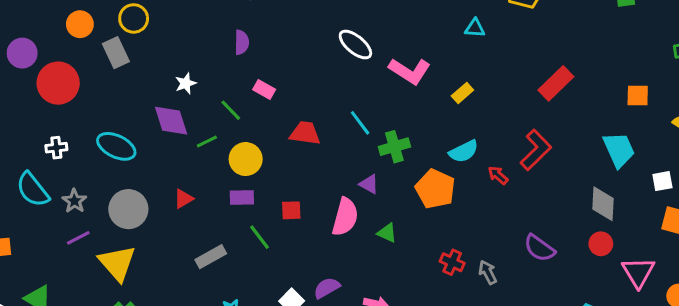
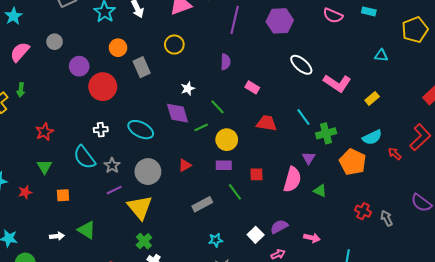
yellow circle: (134, 18) -> (174, 45), moved
pink rectangle: (264, 89) -> (252, 87), moved
purple triangle: (369, 184) -> (309, 158), turned 32

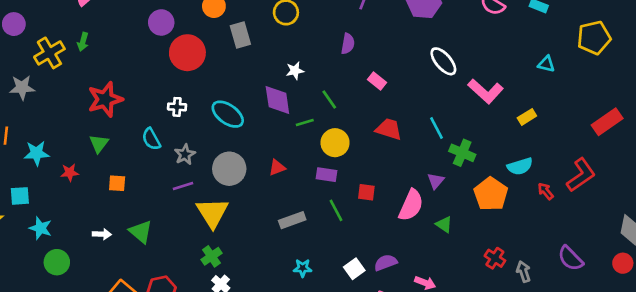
red star: (44, 132) -> (105, 99), size x1.5
green cross: (326, 133) -> (462, 153), turned 30
cyan semicircle: (84, 157) -> (151, 139), size x0.7

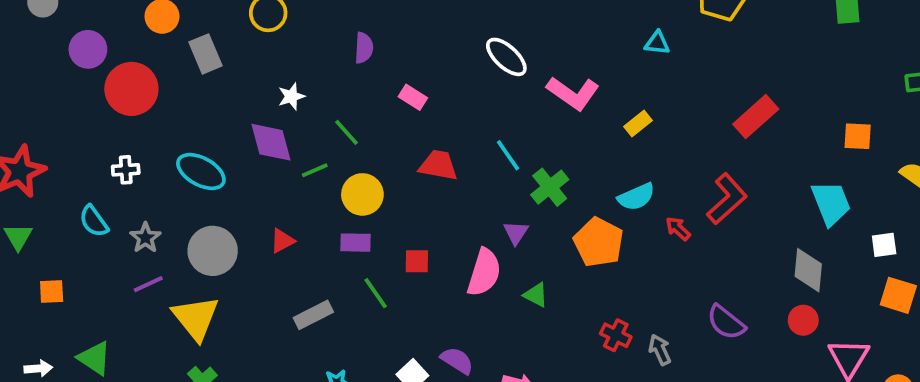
green cross: (462, 153) -> (550, 187), turned 35
purple semicircle: (386, 263) -> (457, 361), turned 60

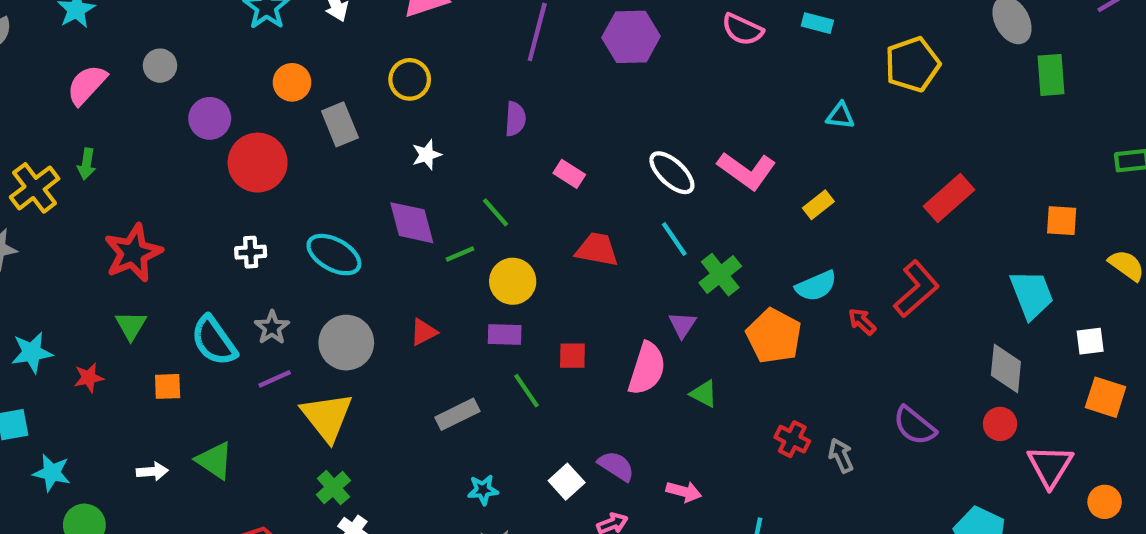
white ellipse: (506, 57) -> (672, 173), moved
white star: (291, 96) -> (427, 155), moved
cyan semicircle: (94, 221) -> (214, 341), moved, size x1.4

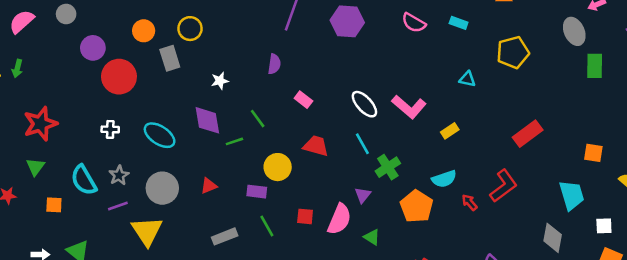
yellow circle: (410, 79) -> (190, 29), moved
yellow circle: (513, 281) -> (278, 167), moved
red square: (572, 356) -> (305, 216), moved

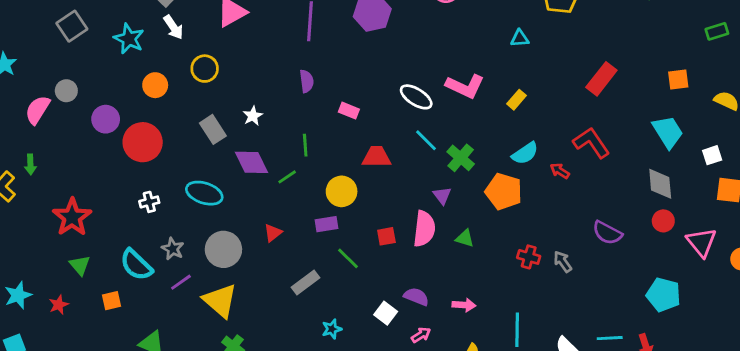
pink semicircle: (22, 22) -> (38, 110), moved
gray rectangle: (170, 58) -> (213, 129), moved
green line: (258, 119) -> (305, 145), turned 48
red L-shape: (504, 186) -> (591, 143), turned -72

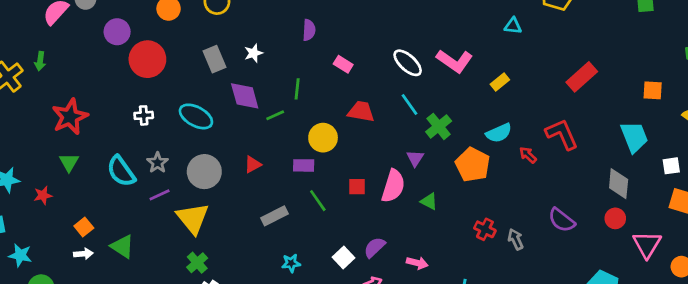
purple semicircle: (416, 297) -> (375, 247), turned -75
orange square: (112, 301) -> (84, 227), moved, turned -36

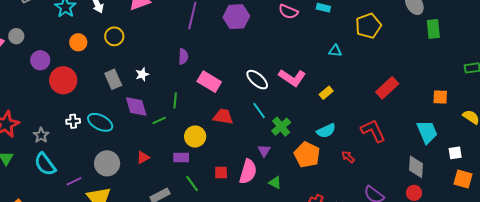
pink rectangle: (343, 64) -> (209, 82), size x1.6
white cross: (144, 115) -> (73, 121), moved
red arrow: (528, 155) -> (348, 157), moved
gray star: (158, 163) -> (41, 135), moved

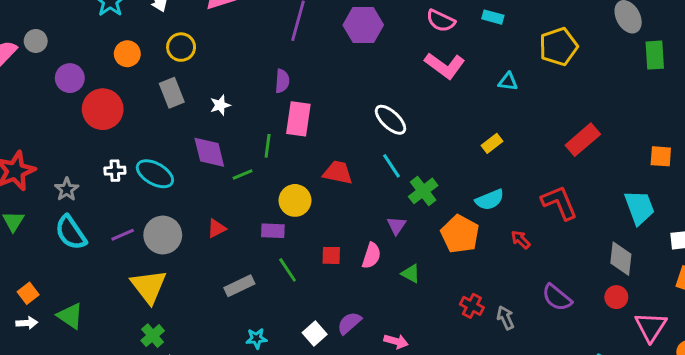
pink L-shape: (292, 78) -> (445, 66), moved
gray rectangle: (113, 79) -> (172, 93), moved
pink rectangle: (209, 82) -> (298, 119), moved, turned 65
pink semicircle: (248, 172) -> (371, 256), size x0.7
purple line: (74, 181) -> (123, 235), moved

